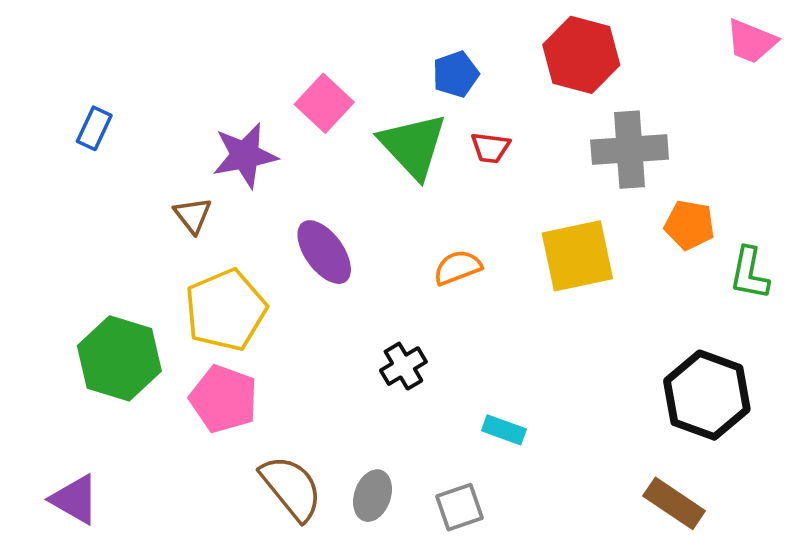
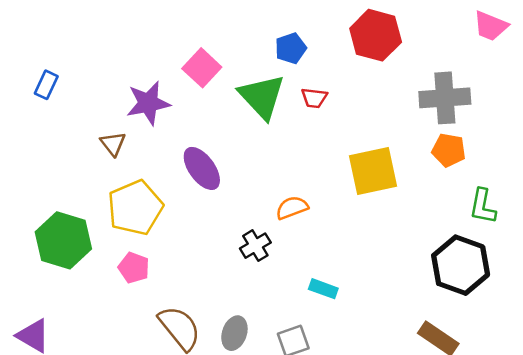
gray cross: (630, 150) -> (445, 98), moved
orange semicircle: (458, 267) -> (292, 208), moved
green L-shape: (749, 273) -> (483, 206), moved
pink pentagon: (224, 399) -> (134, 268), size x0.7

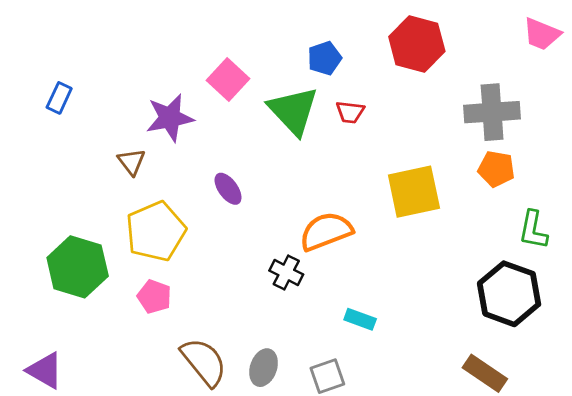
purple ellipse: (202, 168) -> (228, 189), size x0.7
orange semicircle: (292, 208) -> (326, 231), size x1.5
black cross: (255, 246) -> (286, 272), turned -32

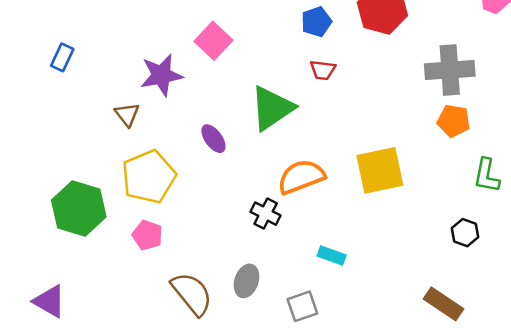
blue pentagon: (325, 58) -> (316, 22), moved
green triangle: (293, 111) -> (272, 108), moved, turned 39
yellow square: (414, 192) -> (380, 170), moved
black hexagon: (509, 294) -> (465, 233), size x0.5
gray ellipse: (264, 368) -> (246, 281), moved

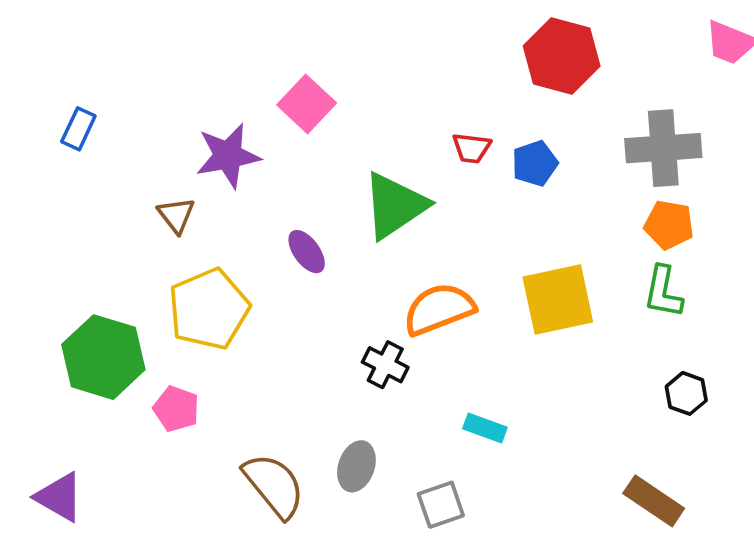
blue pentagon: (316, 22) -> (535, 163), moved
green L-shape: (487, 175) -> (663, 292), moved
pink pentagon: (147, 235) -> (176, 409), moved

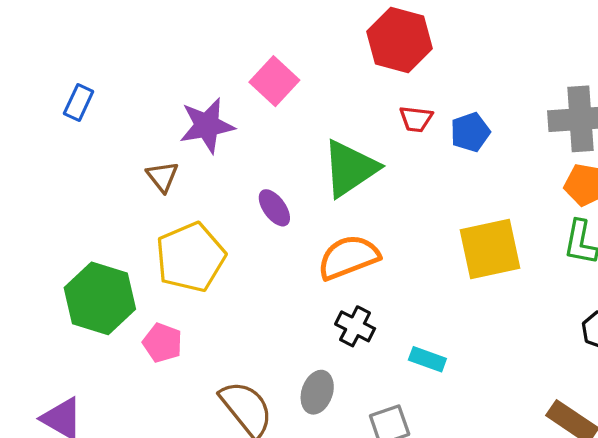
red hexagon: (562, 56) -> (399, 40), moved
orange semicircle: (439, 309) -> (348, 257), moved
black cross: (385, 365) -> (355, 326), moved

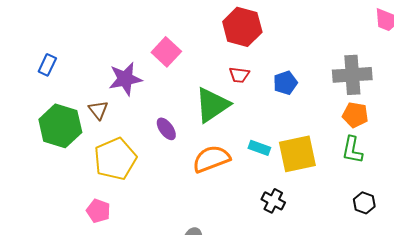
red trapezoid: (416, 119) -> (239, 75), moved
green hexagon: (100, 298) -> (60, 126), moved
black cross: (355, 326) -> (273, 201), moved
cyan rectangle: (427, 359) -> (259, 148), moved

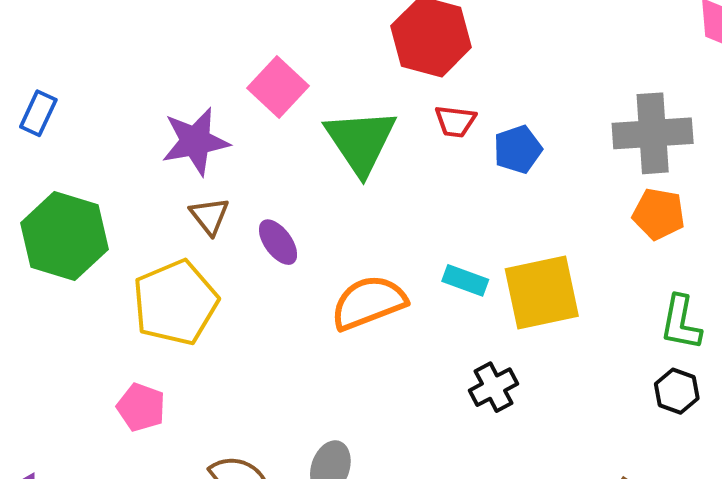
red trapezoid: (239, 75) -> (455, 121), moved
green triangle: (212, 105) -> (361, 141), moved, turned -30
brown triangle: (98, 110) -> (210, 216), moved
green L-shape: (352, 150) -> (681, 323), moved
black cross: (273, 201) -> (494, 387), turned 35

